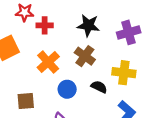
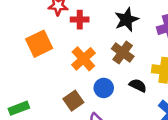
black star: (88, 25) -> (126, 20), turned -30
brown square: (26, 101) -> (73, 101), moved, turned -30

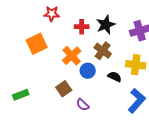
red cross: (80, 20) -> (82, 27), moved
blue circle: (104, 88) -> (88, 71), moved

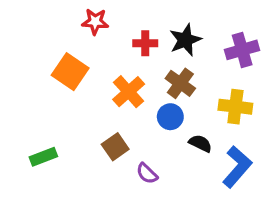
orange square: (37, 44) -> (70, 72), turned -30
blue circle: (88, 71) -> (170, 117), moved
black semicircle: (115, 77) -> (200, 143), moved

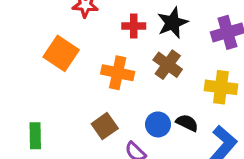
orange cross: (129, 92) -> (118, 73), turned -36
blue circle: (170, 117) -> (158, 124), moved
green rectangle: (43, 157) -> (35, 136), turned -70

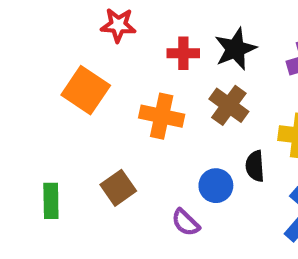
black semicircle: (187, 123) -> (255, 166), moved, turned -120
brown square: (105, 126) -> (118, 188), moved

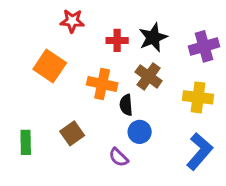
black semicircle: (255, 166) -> (126, 105), moved

